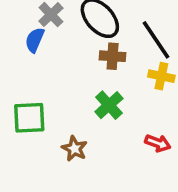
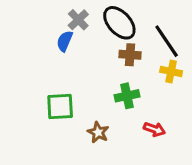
green cross: (109, 105) -> (127, 96), turned 30
red arrow: (158, 143) -> (154, 129), moved

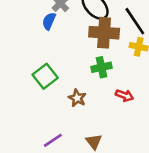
brown cross: (130, 55) -> (104, 33), size x1.6
green square: (60, 106) -> (45, 76), turned -35

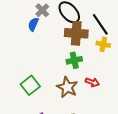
green square: (45, 76) -> (30, 85), moved
brown star: (77, 98) -> (67, 87), moved, size x1.5

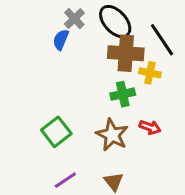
yellow cross: (103, 44) -> (150, 73), moved

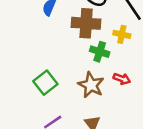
brown cross: (126, 53) -> (86, 23), moved
green cross: (123, 94) -> (100, 52), turned 30

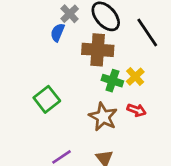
yellow cross: (122, 34) -> (135, 77), moved, turned 35
green square: (45, 83) -> (47, 99), moved

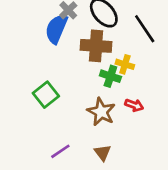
blue semicircle: (58, 32) -> (56, 29), size x1.6
yellow cross: (135, 77) -> (125, 64), moved, turned -30

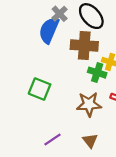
green square: (46, 95) -> (40, 89), turned -30
brown star: (101, 112) -> (89, 104), turned -30

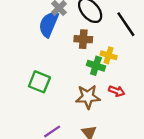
brown cross: (84, 45) -> (83, 39), size x0.7

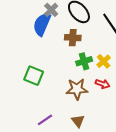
yellow cross: (109, 55) -> (104, 61), moved, turned 32
green cross: (96, 66) -> (84, 61), turned -35

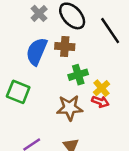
blue semicircle: (42, 24) -> (37, 51), moved
yellow cross: (104, 61) -> (101, 88), moved

